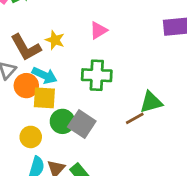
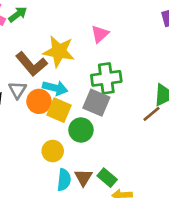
yellow star: (55, 40) -> (59, 51), size x1.6
yellow square: (44, 98) -> (59, 110), turned 30
gray square: (82, 124) -> (96, 103), moved

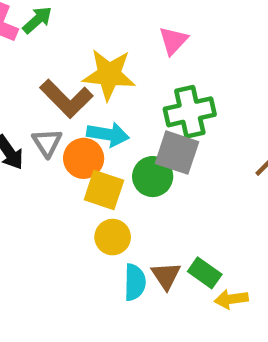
yellow square: (59, 110) -> (104, 190), moved
green circle: (81, 130) -> (153, 177), moved

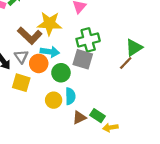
green circle: (153, 177) -> (61, 73), moved
yellow square: (104, 190) -> (21, 83), moved
brown triangle: (166, 276) -> (79, 118), turned 40
cyan semicircle: (135, 282) -> (70, 96), moved

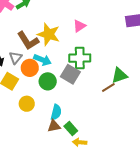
cyan semicircle: (70, 96) -> (56, 112), moved
yellow circle: (54, 100) -> (27, 104), moved

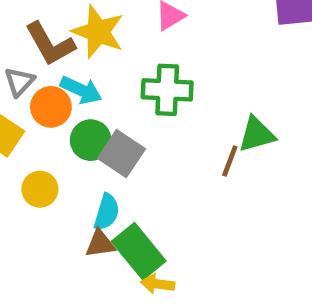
gray square: (70, 74) -> (121, 154), moved
brown line: (108, 88) -> (230, 161), turned -40
green rectangle: (71, 129) -> (139, 251), size x1.6

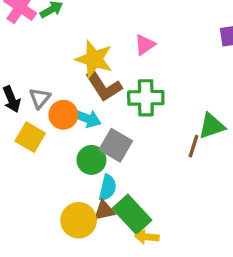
brown L-shape: (50, 44) -> (104, 86), moved
cyan arrow: (81, 90) -> (86, 118), moved
green circle: (91, 140) -> (91, 160), moved
yellow circle: (40, 189) -> (79, 220), moved, size x1.4

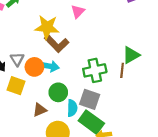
green cross: (146, 98) -> (95, 70), moved
gray square: (116, 145) -> (90, 99), moved
brown triangle: (104, 211) -> (40, 110), moved

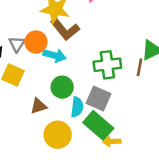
orange circle: (34, 67) -> (36, 42), moved

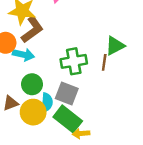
brown L-shape: (65, 29) -> (32, 30), turned -84
yellow circle: (58, 135) -> (33, 112), moved

